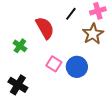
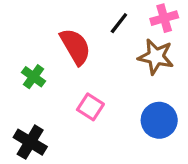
brown star: (93, 34) -> (156, 57), turned -30
blue circle: (77, 67) -> (159, 120), moved

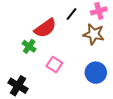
red semicircle: (75, 47) -> (45, 28), turned 85
green cross: (34, 77) -> (29, 46), moved

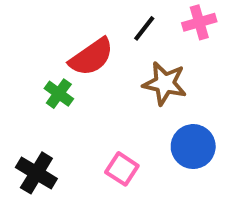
brown star: (94, 34) -> (165, 83), moved
pink square: (54, 65) -> (122, 169), moved

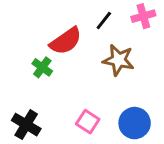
blue circle: (193, 147) -> (135, 123), moved

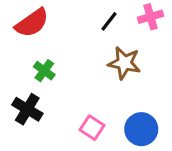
red semicircle: (66, 41) -> (32, 23), moved
black cross: (26, 125) -> (27, 109), moved

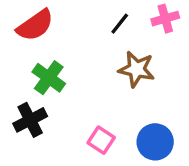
green cross: (44, 71) -> (49, 78), size x1.4
black cross: (27, 109) -> (30, 120), turned 32

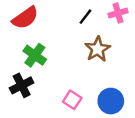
brown star: (137, 69) -> (98, 49), turned 30

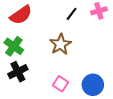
brown star: (98, 49) -> (60, 44), moved
green cross: (35, 55) -> (14, 46), moved

